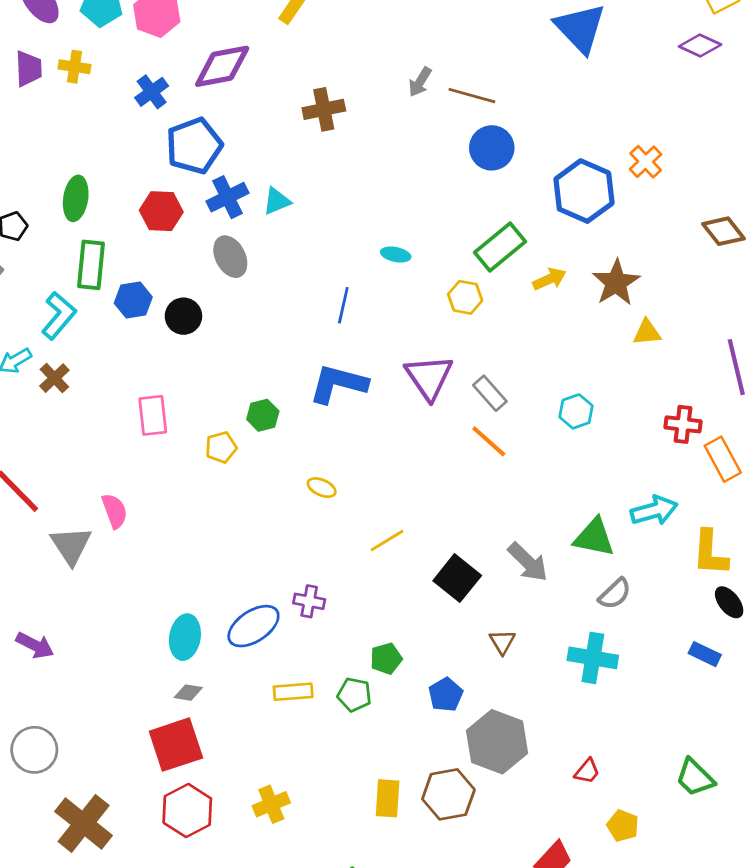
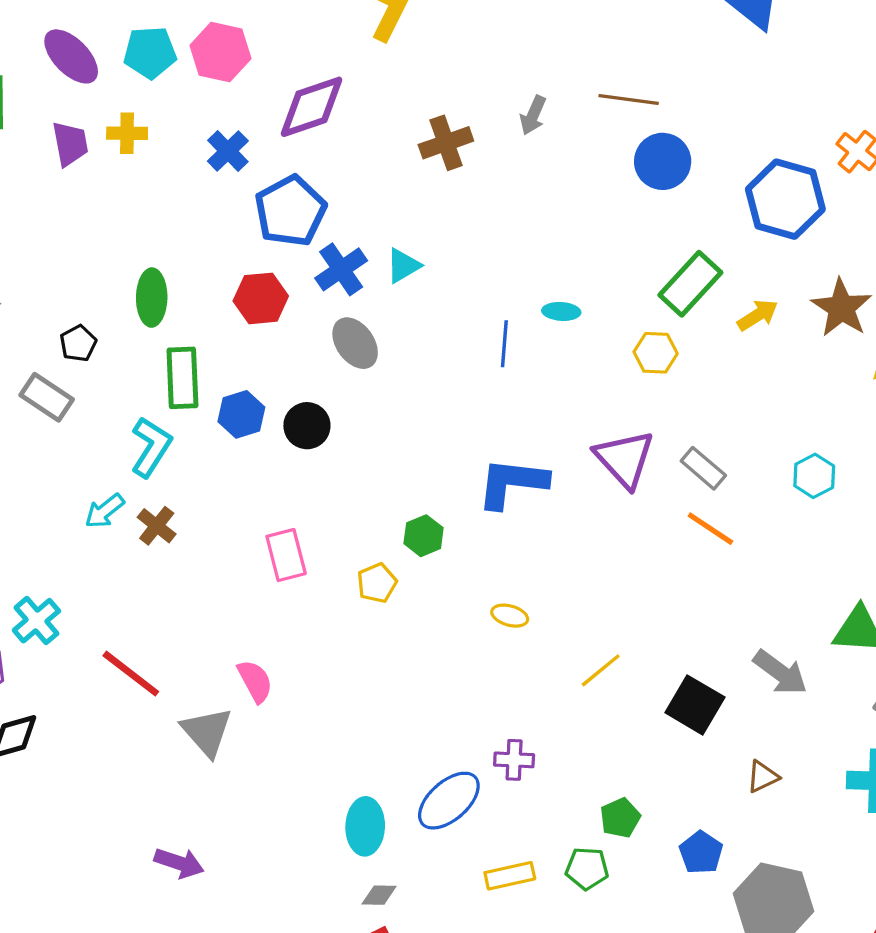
gray arrow: (420, 82) -> (533, 115), moved
blue line: (343, 305) -> (504, 344), moved
brown triangle: (502, 642) -> (763, 777), turned 44

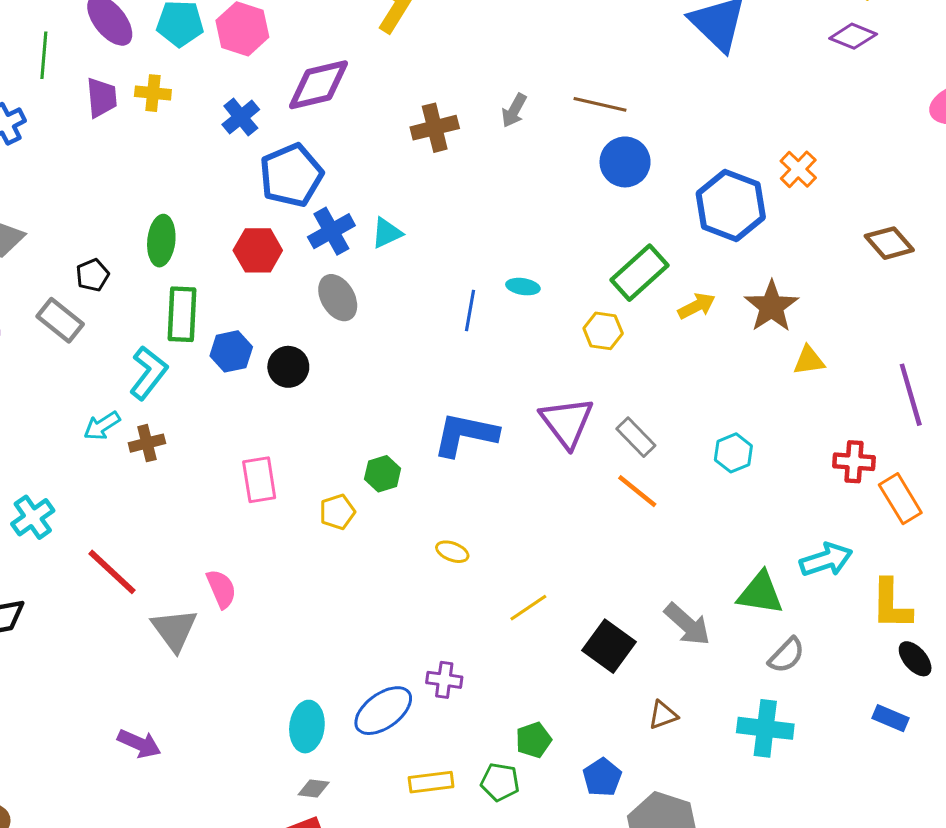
brown cross: (157, 526) -> (147, 443), turned 32

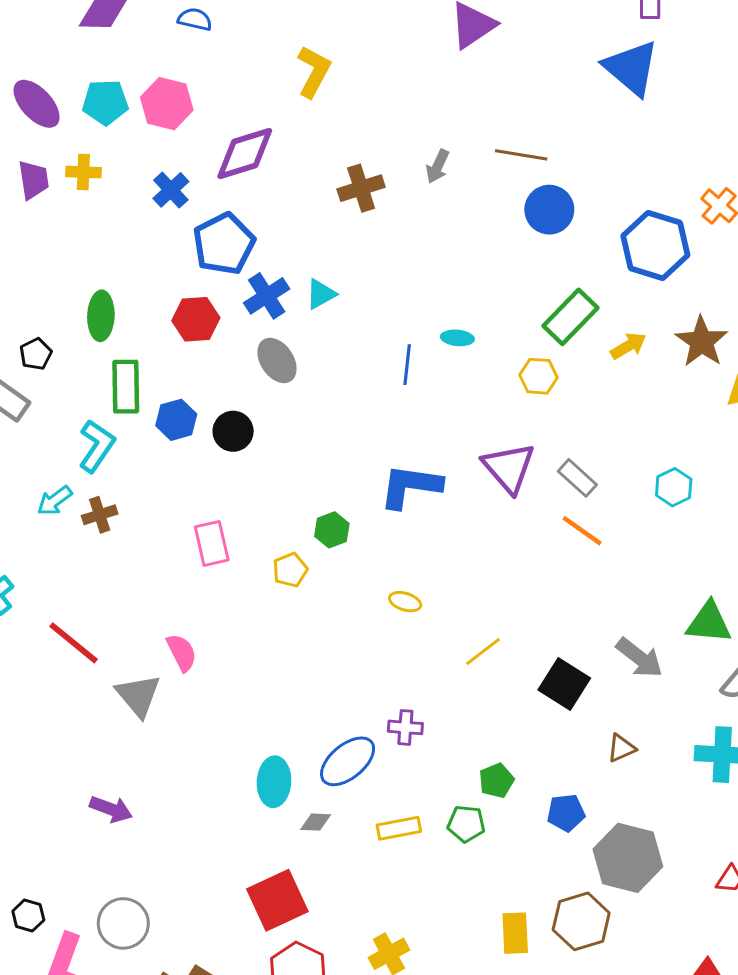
blue pentagon: (602, 777) -> (566, 813), turned 30
gray diamond: (314, 789) -> (316, 822), moved

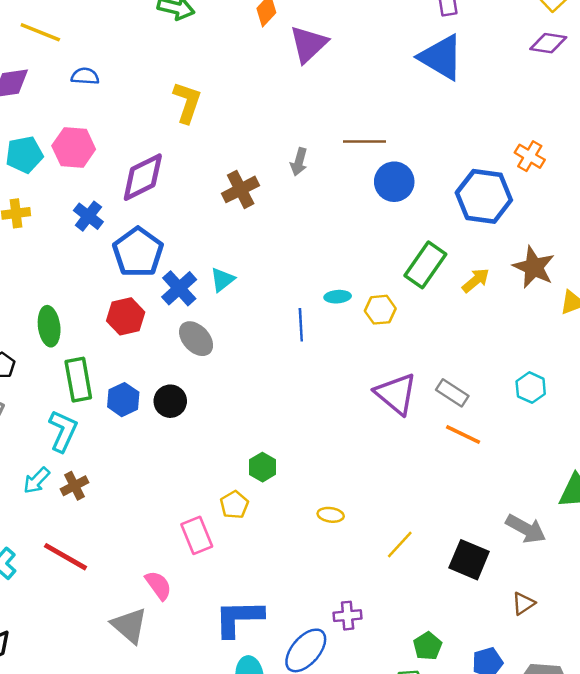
yellow hexagon: (539, 376) -> (380, 310), moved
blue L-shape: (410, 486) -> (239, 618), moved
pink rectangle: (212, 543) -> (197, 535), moved
red line: (74, 643) -> (65, 557), moved

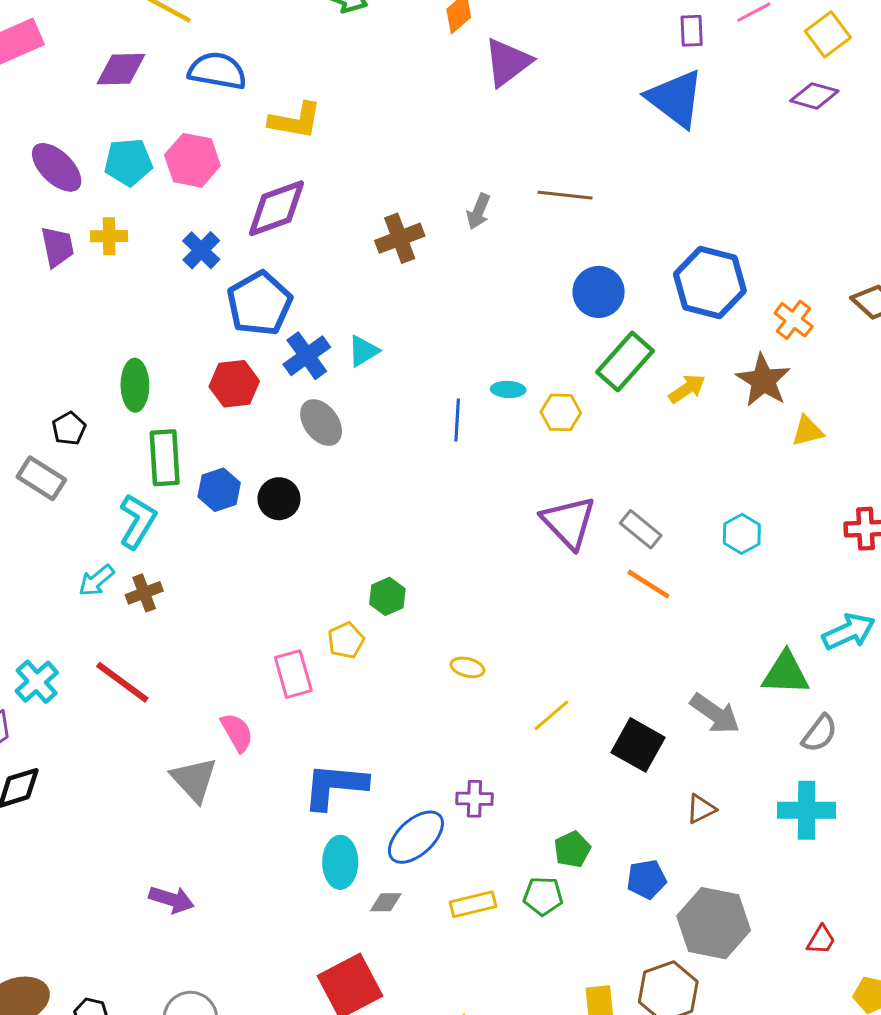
blue semicircle: (85, 76) -> (217, 71), size x1.6
yellow L-shape: (187, 102) -> (295, 121), moved, turned 75
orange cross: (530, 156) -> (794, 320), moved
blue circle: (394, 182) -> (599, 292), moved

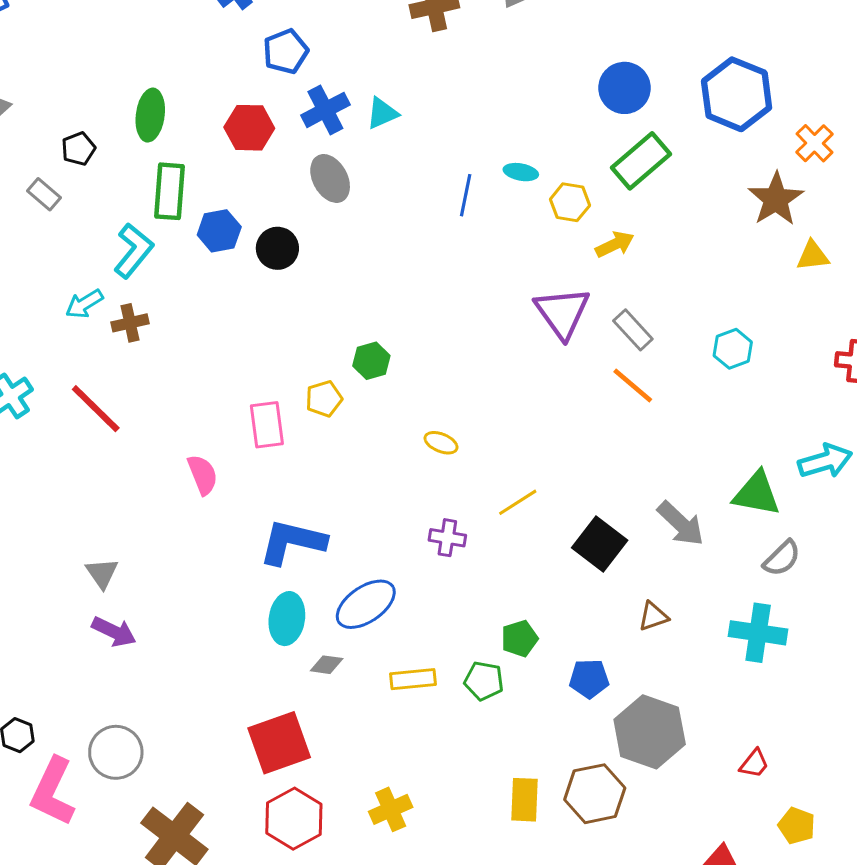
blue pentagon: (259, 304) -> (286, 51), size x0.7
yellow arrow: (687, 389) -> (615, 244), moved
gray rectangle: (41, 478) -> (44, 194), size x0.7
gray triangle: (194, 779) -> (102, 573), moved, size x0.7
purple cross: (474, 799) -> (447, 538), moved

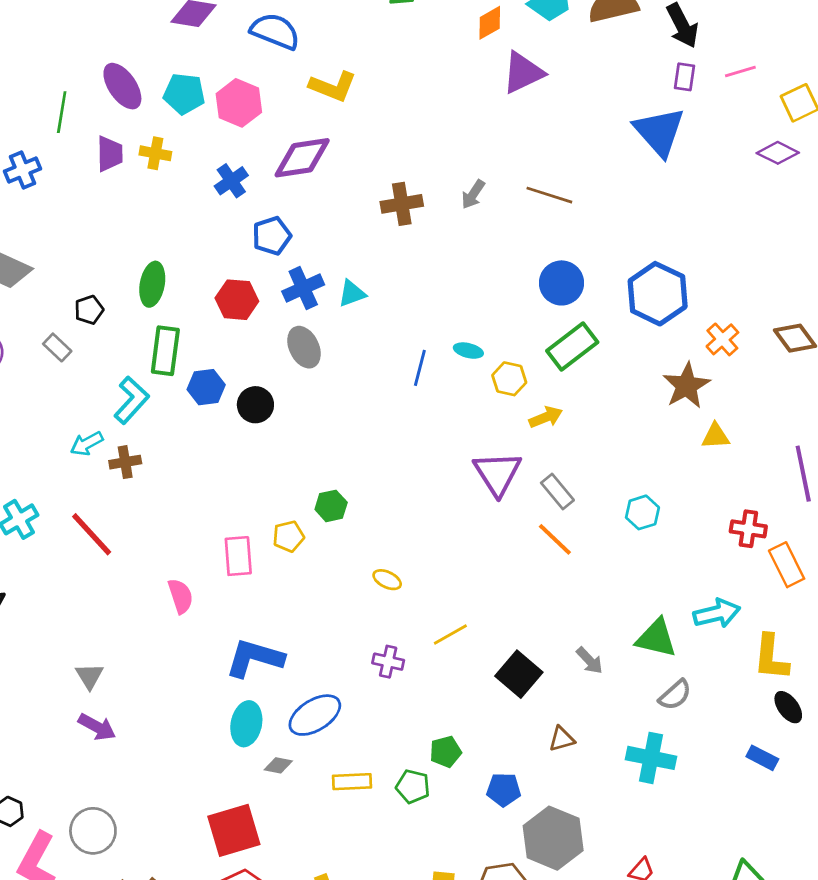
gray arrow: (681, 524) -> (590, 660), size x0.7

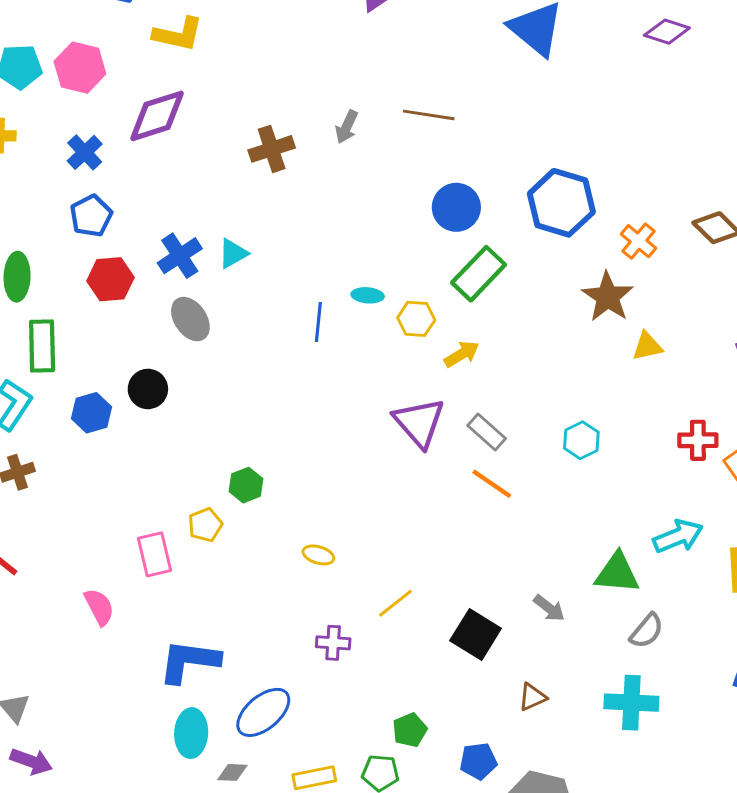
blue pentagon: (272, 236) -> (91, 216), moved
blue hexagon: (206, 387) -> (92, 413), moved

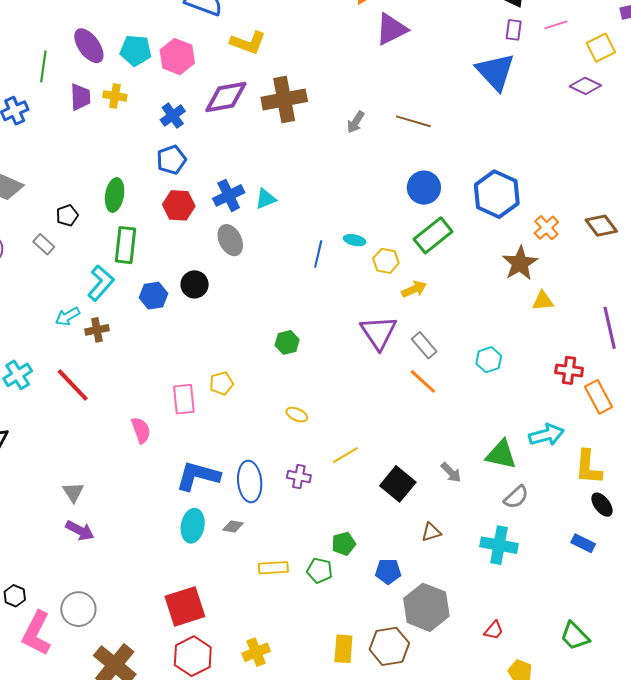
brown cross: (272, 149) -> (284, 99), moved, size x1.4
green hexagon: (246, 485) -> (287, 342), moved
blue ellipse: (263, 712) -> (250, 481), moved, turned -63
gray diamond: (232, 772) -> (233, 527), moved

